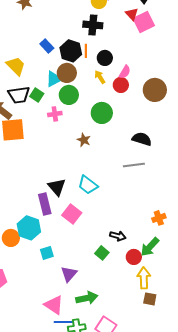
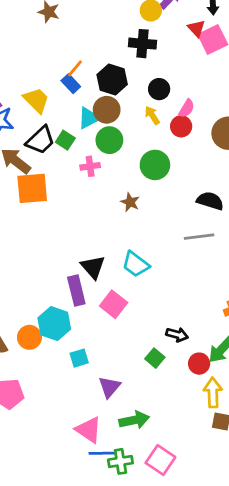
blue rectangle: (47, 46) -> (71, 84), moved
orange line: (86, 51) -> (75, 68), moved, turned 40
black trapezoid: (19, 95) -> (40, 140), turned -35

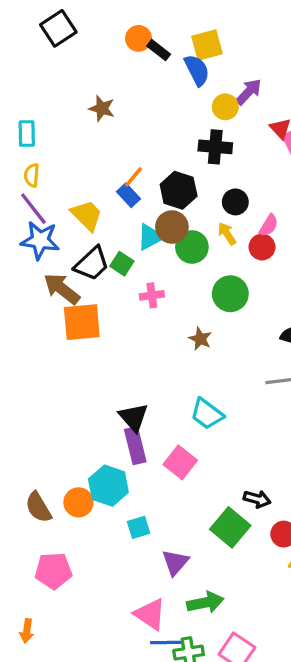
green circle: (109, 140) -> (192, 247), moved
black triangle: (93, 267) -> (134, 417), moved
green square: (155, 358) -> (230, 527), size x1.6

